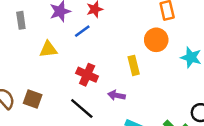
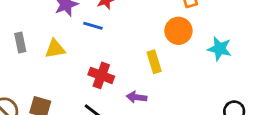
gray rectangle: (21, 20) -> (20, 42), moved
blue line: (82, 31) -> (93, 26), turned 56

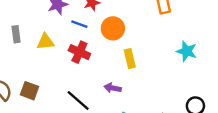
orange circle: (178, 31) -> (113, 28), moved
red cross: (101, 75) -> (79, 52), moved

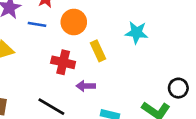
cyan star: (187, 51) -> (137, 33), moved
red cross: (79, 52) -> (63, 62), moved

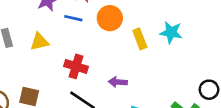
yellow rectangle: (98, 51) -> (140, 39), moved
red cross: (63, 62) -> (76, 66), moved

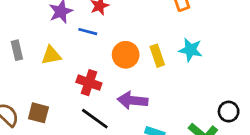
orange circle: (110, 18) -> (126, 55), moved
purple arrow: (118, 82) -> (133, 100), size x1.5

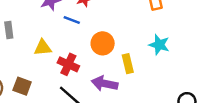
yellow triangle: (51, 55) -> (43, 48), moved
yellow rectangle: (157, 56) -> (128, 64), moved

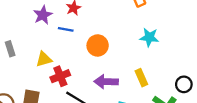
red cross: (68, 64) -> (60, 76), moved, turned -36
yellow rectangle: (128, 64) -> (141, 78), moved

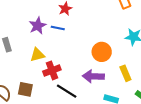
purple star: (43, 15) -> (38, 26), moved
orange circle: (98, 45) -> (102, 52), moved

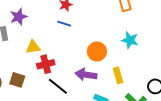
purple star: (38, 26) -> (19, 17), moved
blue line: (58, 28) -> (64, 24), moved

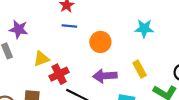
purple star: (19, 17) -> (19, 29), turned -30
orange circle: (97, 51) -> (100, 42), moved

